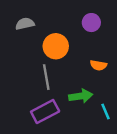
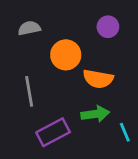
orange semicircle: (98, 65) -> (98, 79), moved, size x1.5
gray line: (46, 77) -> (29, 91), moved

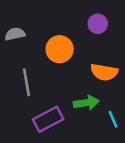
gray semicircle: (29, 28) -> (15, 34), moved
orange semicircle: (98, 79) -> (104, 72), moved

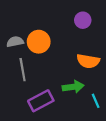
gray semicircle: (15, 34) -> (15, 42), moved
orange circle: (60, 49) -> (39, 42), moved

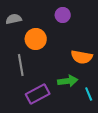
purple circle: (83, 20) -> (63, 15), moved
gray semicircle: (15, 42) -> (14, 19), moved

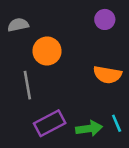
purple circle: (63, 15) -> (105, 19), moved
green arrow: (68, 81) -> (89, 129), moved

